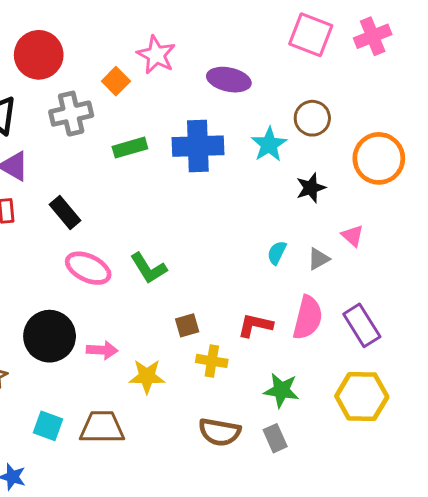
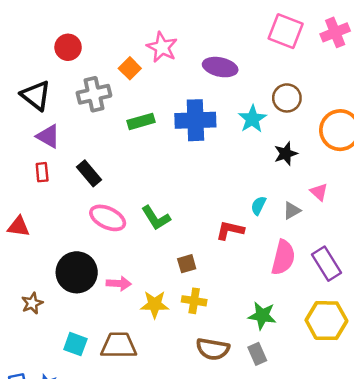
red circle: (39, 55) -> (68, 47), size x0.7
red L-shape: (255, 325) -> (230, 230), moved
yellow cross: (212, 361) -> (194, 301), moved

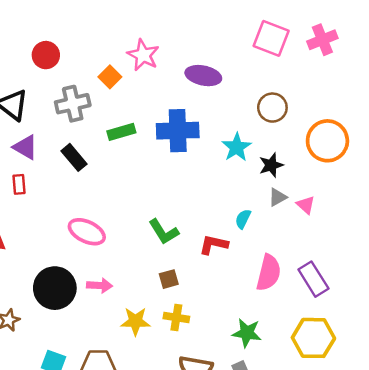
cyan star: (252, 119) -> (237, 147), moved
black rectangle: (89, 173) -> (74, 157), moved
gray triangle: (292, 210) -> (278, 197), moved
green L-shape: (156, 218) -> (164, 232), moved
pink arrow: (119, 283) -> (100, 285), moved

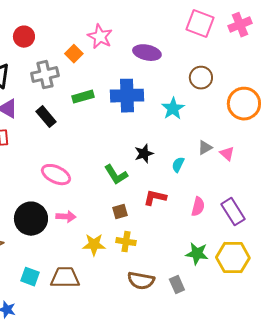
black star: (271, 165) -> (144, 154), moved
red L-shape: (214, 245) -> (155, 198), moved
pink semicircle: (269, 273) -> (198, 207), size x0.7
green star: (247, 333) -> (197, 254), moved

